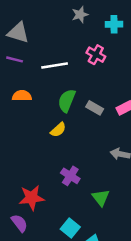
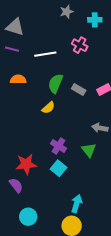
green triangle: (101, 198) -> (89, 150), moved
cyan square: (70, 228) -> (58, 168), moved

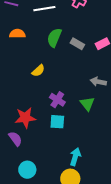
yellow semicircle: (48, 108) -> (38, 71), moved
cyan square: (58, 168) -> (57, 122), turned -35

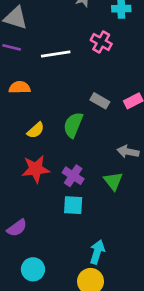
green semicircle: (54, 38) -> (73, 125), moved
yellow semicircle: (38, 71) -> (36, 130), moved
red star: (25, 118) -> (36, 169), moved
purple semicircle: (15, 139) -> (17, 228), turned 91

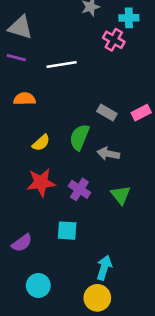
pink cross: (101, 42) -> (114, 40), moved
gray arrow: (128, 152) -> (108, 154), moved
cyan square: (73, 205) -> (67, 231), moved

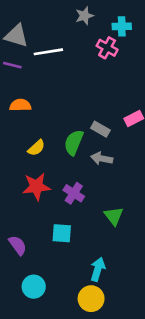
white line: (62, 64) -> (48, 52), moved
gray rectangle: (107, 113) -> (100, 129), moved
green triangle: (121, 195) -> (114, 216), moved
purple semicircle: (22, 243) -> (18, 245), turned -90

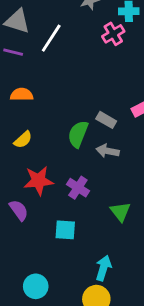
pink cross: (107, 48) -> (113, 34), turned 30
white line: (48, 52) -> (51, 38), turned -48
yellow semicircle: (36, 148) -> (23, 140), moved
purple semicircle: (18, 245) -> (19, 210), moved

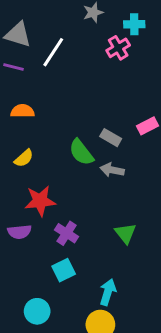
green semicircle: (78, 134) -> (81, 152), turned -60
purple cross: (78, 188) -> (67, 233), moved
purple semicircle: (19, 210) -> (19, 232), turned 120
cyan square: (65, 230) -> (64, 270), moved, turned -30

